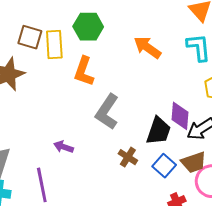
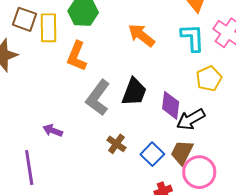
black trapezoid: (158, 131) -> (134, 92), moved
brown trapezoid: (194, 162) -> (182, 152), turned 132

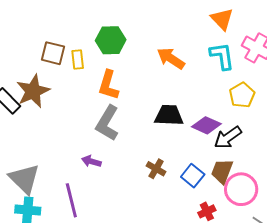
yellow rectangle: (48, 28) -> (78, 59), size x0.7
black trapezoid: (134, 92) -> (169, 115), turned -104
gray L-shape: (98, 98) -> (107, 123), moved
purple diamond: (171, 105) -> (206, 125), turned -68

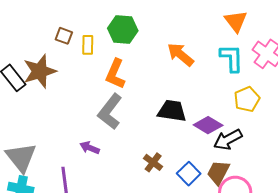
brown square: (53, 53) -> (64, 36), size x0.7

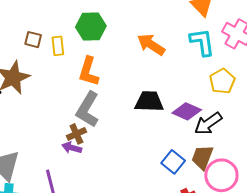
brown cross: (153, 162) -> (76, 134), moved, turned 36

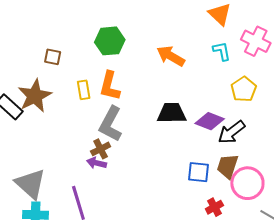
cyan L-shape: (202, 42) -> (222, 51), size x0.7
yellow rectangle: (58, 46) -> (84, 90), moved
blue square: (173, 162) -> (199, 172), turned -30

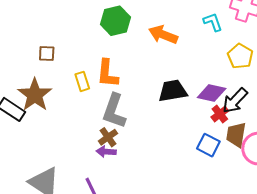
green hexagon: (110, 41) -> (115, 21), moved
blue square: (199, 172) -> (208, 145), turned 30
red cross: (214, 207) -> (220, 114), moved

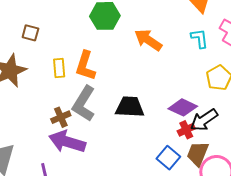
black trapezoid: (173, 91) -> (130, 107), moved
brown cross: (108, 137) -> (61, 117), moved
purple arrow: (106, 152) -> (67, 142), size x1.8

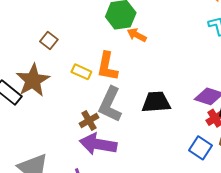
brown square: (30, 33) -> (49, 40), turned 30
orange arrow: (148, 40) -> (137, 35), moved, size x0.7
yellow rectangle: (59, 68) -> (81, 72), turned -54

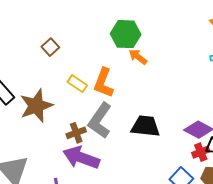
brown star: (33, 80) -> (36, 106), moved

